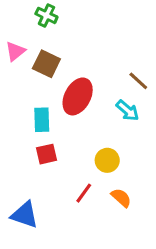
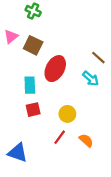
yellow circle: (107, 160) -> (67, 114), moved

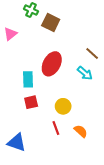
brown square: (33, 45) -> (51, 22), moved
red line: (60, 137) -> (56, 128), turned -56

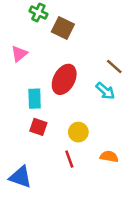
pink triangle: (10, 34) -> (19, 54), moved
red square: (31, 102) -> (38, 127), turned 32
orange semicircle: (81, 131) -> (109, 156), moved, turned -32

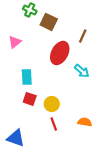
brown line: (114, 67) -> (83, 36), moved, turned 72
red ellipse: (64, 79) -> (60, 53), moved
yellow circle: (78, 132) -> (52, 104), moved

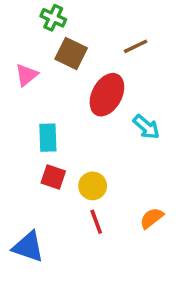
brown square: (49, 22) -> (71, 54), moved
brown line: (83, 36) -> (136, 46), moved, turned 40
orange semicircle: (85, 122) -> (152, 218), turned -48

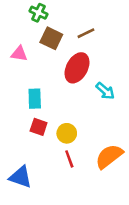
brown line: (136, 46) -> (86, 33), moved
pink triangle: (26, 75) -> (19, 54), turned 48
orange semicircle: (152, 218) -> (109, 156), size x1.6

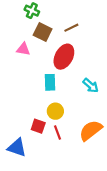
pink triangle: (19, 54) -> (23, 49), moved
cyan arrow: (105, 91) -> (91, 85), moved
cyan rectangle: (35, 99) -> (50, 82), moved
red square: (39, 127) -> (38, 126), moved

